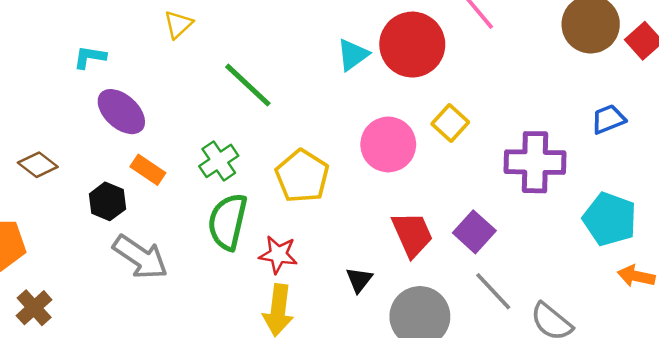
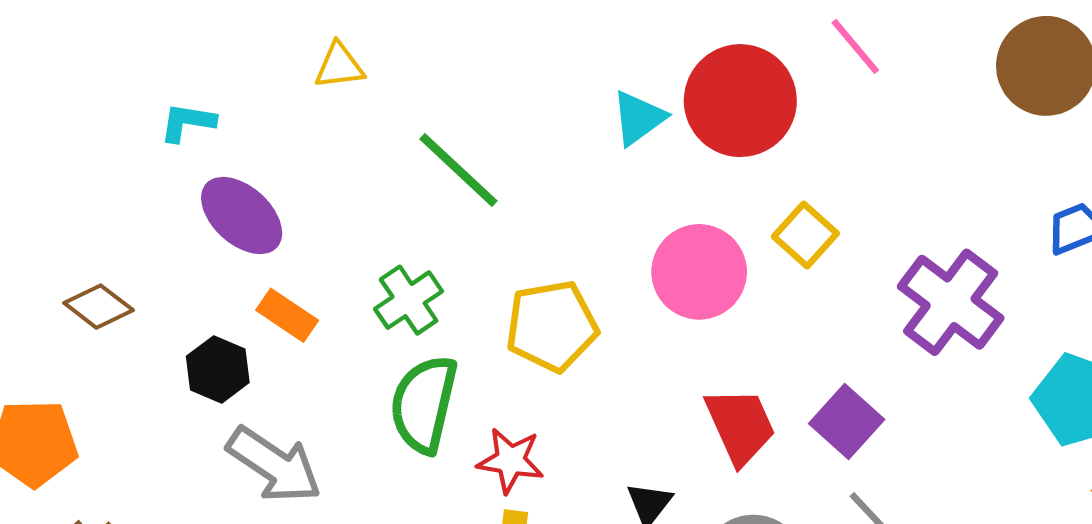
yellow triangle: (178, 24) -> (339, 66), turned 36
purple cross: (535, 162) -> (951, 302), turned 36
yellow pentagon: (302, 176) -> (552, 326), turned 30

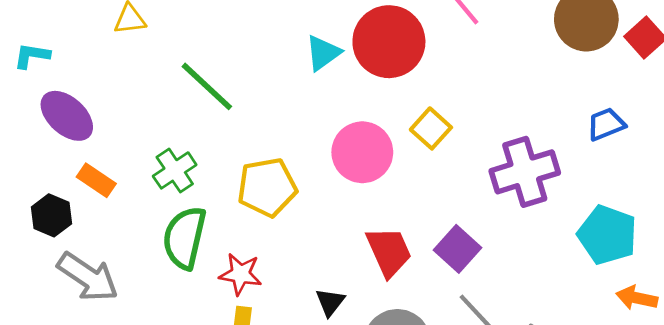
purple cross: (951, 302) -> (525, 172), turned 36

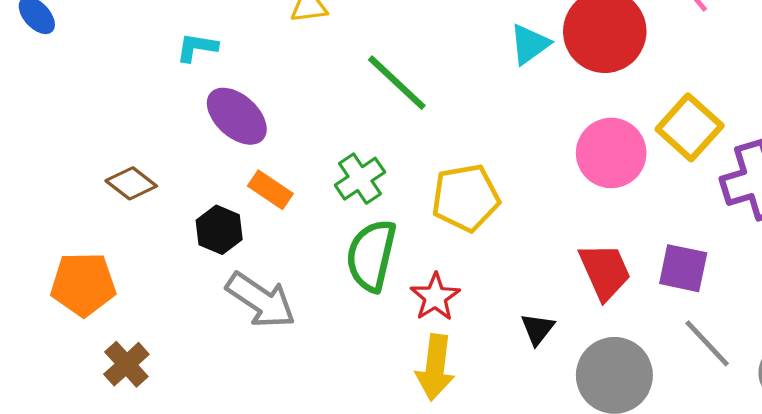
yellow square: (431, 128) -> (690, 127), moved, size x1.4
pink circle: (362, 152) -> (611, 153), moved
purple square: (458, 249) -> (683, 268), turned -30
red star: (240, 274) -> (435, 297), turned 30

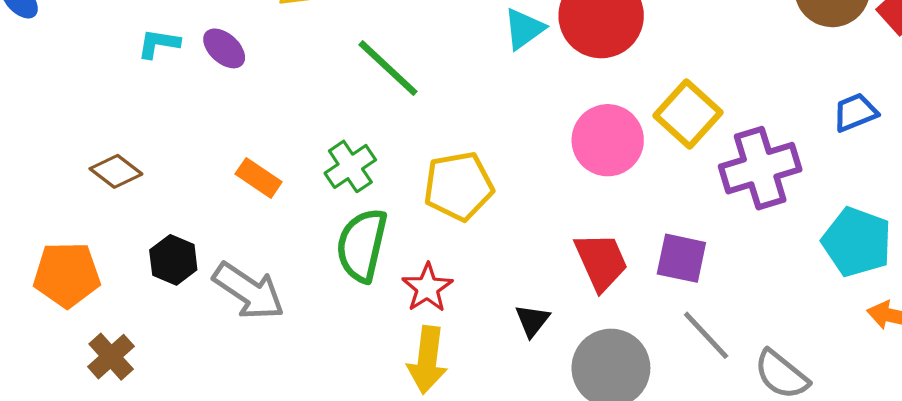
cyan L-shape: (197, 47) -> (159, 44), moved
purple ellipse: (237, 116) -> (224, 48), moved, size x0.7
black hexagon: (219, 230) -> (173, 260), moved

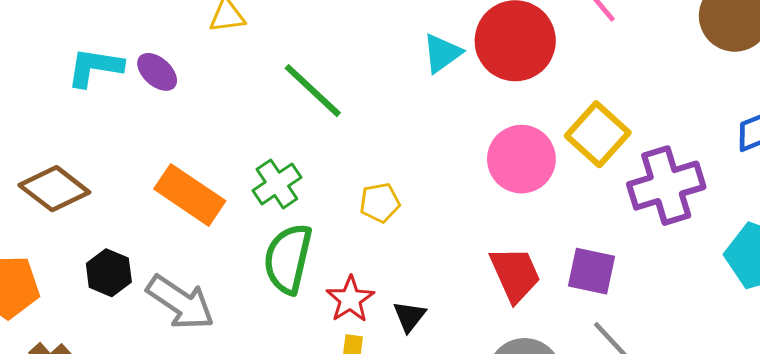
cyan L-shape: (159, 44) -> (95, 67), size x1.4
brown diamond: (116, 171) -> (54, 189), size x1.4
orange rectangle: (259, 178) -> (190, 195), size x1.6
yellow pentagon: (459, 186) -> (380, 203), size x0.6
black triangle: (532, 321) -> (409, 316), moved

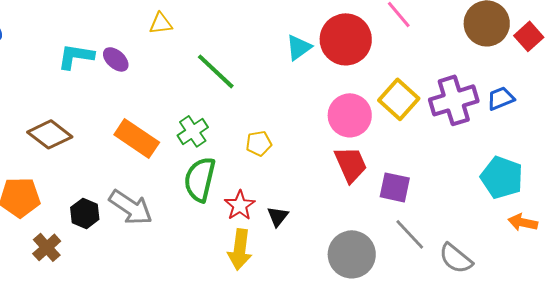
purple cross: (666, 186) -> (454, 100), moved
black hexagon: (109, 273) -> (85, 213), moved
red trapezoid: (515, 274) -> (351, 164), moved

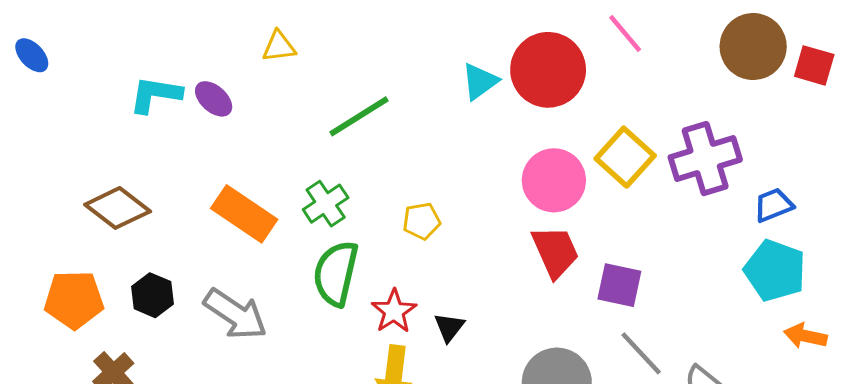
red square: (529, 36) -> (814, 65), turned -32
green line: (216, 71) -> (359, 116), turned -75
blue trapezoid: (501, 98) -> (773, 205), moved
black hexagon: (85, 213) -> (153, 295), moved

